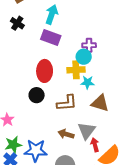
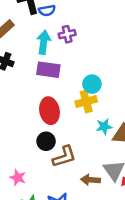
purple cross: (89, 45) -> (67, 34), moved
cyan star: (87, 82) -> (104, 127), moved
brown L-shape: (67, 103) -> (64, 157), moved

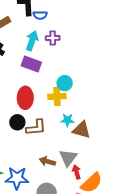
brown L-shape: (64, 157) -> (36, 128), moved

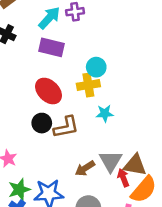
cyan arrow: (32, 41) -> (49, 18), turned 30
red ellipse: (25, 98) -> (49, 91), turned -40
brown triangle: (82, 130) -> (135, 165), moved
brown arrow: (47, 161) -> (85, 168), turned -42

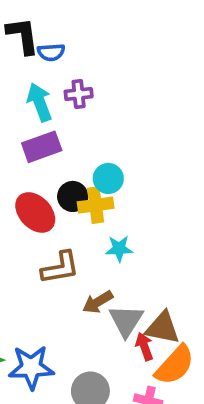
cyan arrow: (49, 18) -> (39, 102), turned -65
purple rectangle: (52, 47) -> (42, 147), turned -35
black circle: (42, 123) -> (73, 196), moved
brown arrow: (85, 168) -> (98, 302), moved

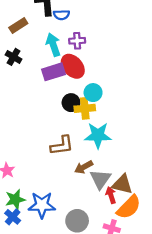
red ellipse: (35, 212) -> (73, 66), moved
cyan star: (119, 249) -> (98, 135), size x1.6

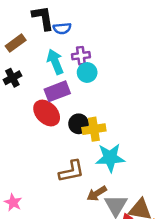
black cross: (13, 57) -> (12, 78), turned 35
red ellipse: (73, 66) -> (47, 113), moved
cyan circle: (93, 93) -> (87, 73), moved

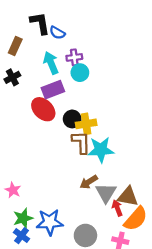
blue semicircle: (62, 28) -> (57, 33), turned 35
brown rectangle: (16, 43) -> (15, 46), turned -30
brown L-shape: (71, 171) -> (81, 142), moved, turned -80

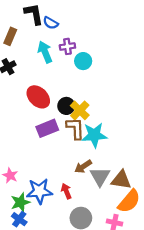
cyan circle: (80, 73) -> (83, 61), moved
purple rectangle: (53, 90) -> (47, 128), moved
yellow cross: (86, 124) -> (80, 110), turned -36
red arrow: (117, 208) -> (66, 191), moved
blue star: (50, 222) -> (39, 191), moved

